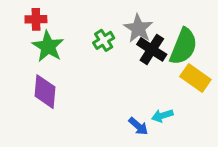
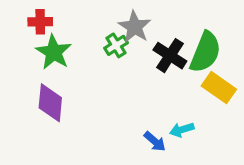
gray star: (138, 28) -> (135, 27), moved

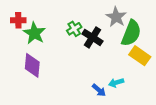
red cross: (40, 22) -> (18, 20), moved
gray star: (135, 27) -> (116, 17), moved
black cross: (170, 56) -> (92, 37), moved

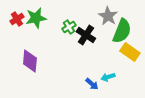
red cross: (18, 20) -> (17, 19), turned -32
green star: (34, 33) -> (36, 18), moved, turned 30

